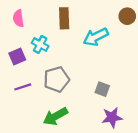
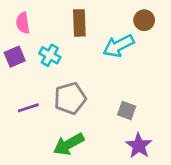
brown circle: (127, 16) -> (144, 20), moved
purple square: (17, 56) -> (15, 57), moved
purple star: (112, 117) -> (139, 146), turned -30

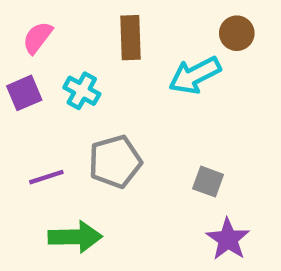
pink semicircle: (23, 23) -> (38, 38), turned 45
green arrow: (69, 144) -> (75, 237), moved, turned -152

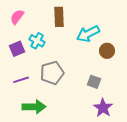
brown circle: (237, 33) -> (107, 51), moved
purple square: (24, 93) -> (17, 49), moved

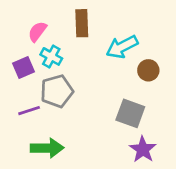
pink semicircle: (17, 17) -> (37, 31), moved
gray pentagon: (52, 73) -> (57, 91), moved
gray square: (94, 82) -> (130, 113), size x1.5

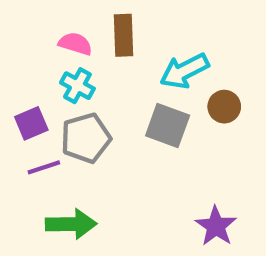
pink semicircle: (37, 31) -> (75, 44), moved, turned 70
purple square: (23, 68) -> (31, 123), moved
gray square: (130, 113) -> (168, 125), moved

